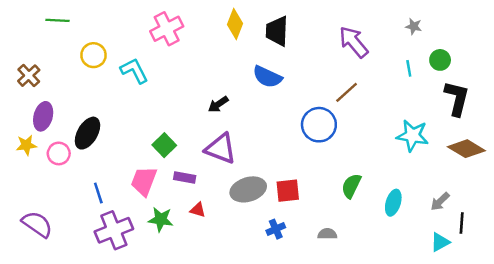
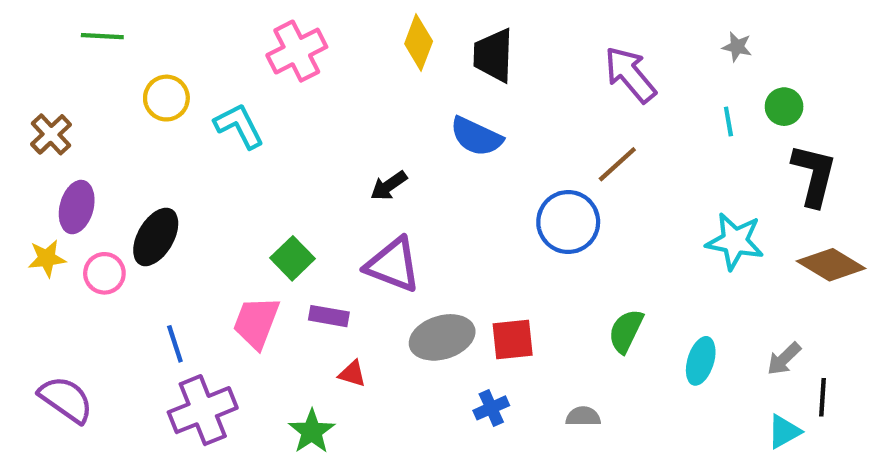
green star: (161, 219) -> (312, 431), moved, turned 30

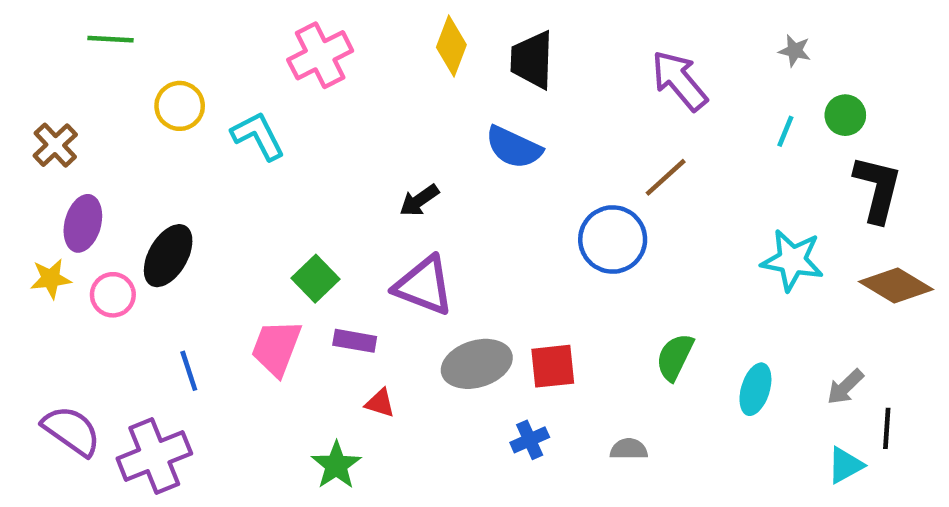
cyan line: (728, 122) -> (785, 131), turned 32
purple cross: (203, 410) -> (154, 456), moved

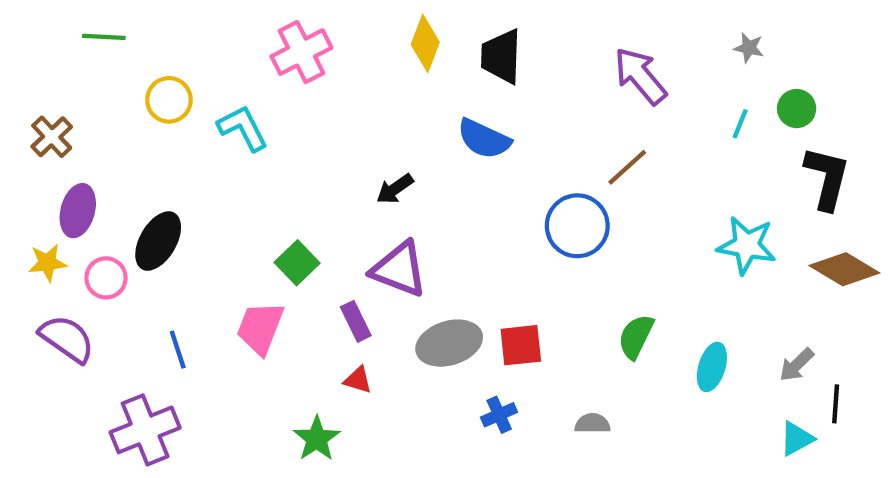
purple rectangle: (355, 341) -> (356, 321), moved, turned 54
purple semicircle: (71, 431) -> (67, 339), moved

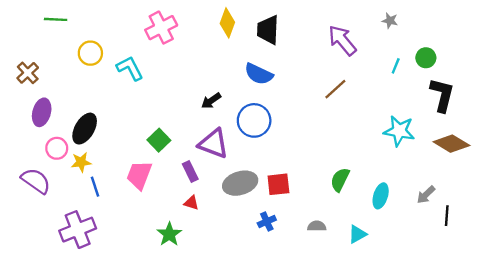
gray star: (749, 48) -> (390, 21), moved
blue circle: (577, 226) -> (254, 120), moved
yellow star: (47, 263) -> (81, 162), moved
cyan triangle: (797, 439) -> (357, 234), moved

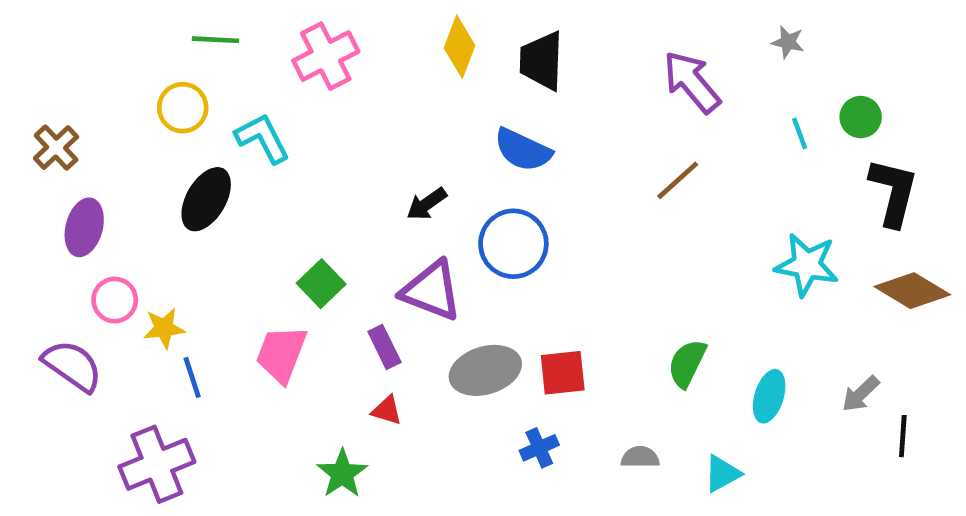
green line: (56, 19) -> (216, 40), moved
cyan line: (396, 66) -> (800, 133), turned -42
black ellipse: (85, 129) -> (206, 199), moved

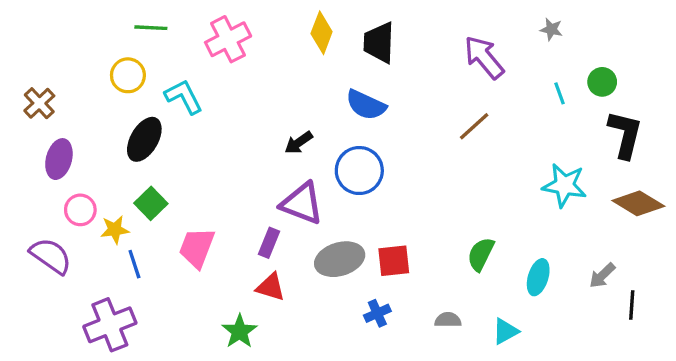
green square: (321, 284) -> (151, 203), moved
purple rectangle: (384, 347) -> (269, 243), turned 48
red triangle: (387, 410) -> (271, 287), size x1.4

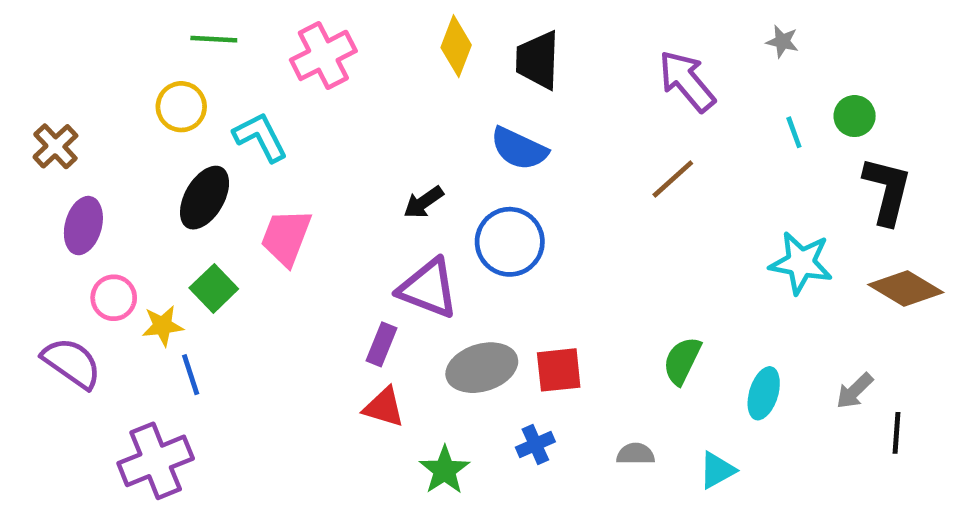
pink trapezoid: (197, 248) -> (286, 237), moved
green star: (240, 331) -> (445, 470), moved

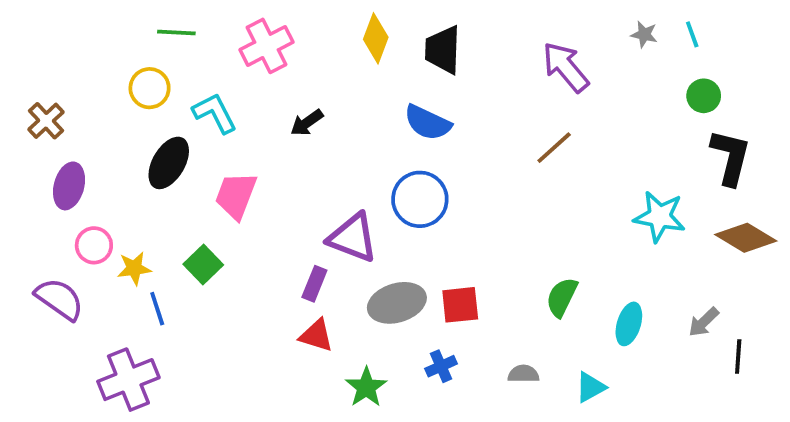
cyan line: (794, 132) -> (692, 34), moved
black arrow: (424, 202) -> (307, 123), moved
green square: (214, 288) -> (203, 265), moved

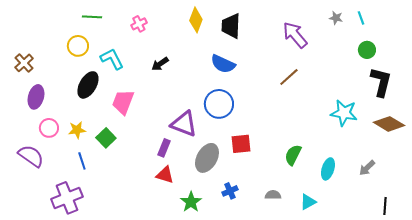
pink cross: (267, 46) -> (139, 24), size x0.6
yellow star: (134, 268) -> (77, 130), moved
gray ellipse: (397, 303) -> (207, 158), turned -44
red square: (460, 305) -> (241, 144), moved
black line: (738, 357) -> (385, 206), moved

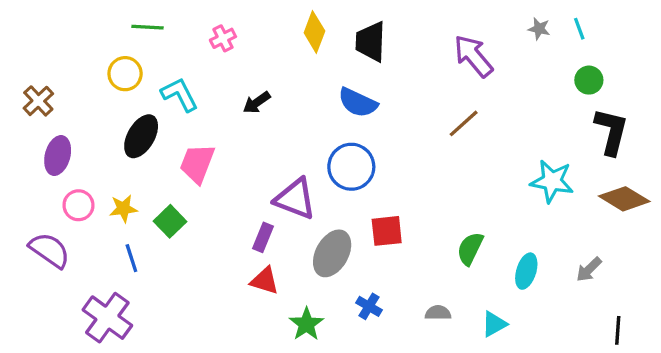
blue cross: (230, 191) -> (369, 306), turned -35
purple cross: (67, 198) -> (107, 318), turned -32

